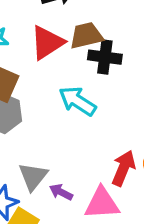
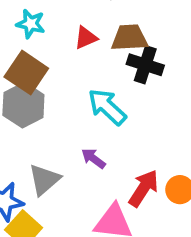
red triangle: (47, 43) -> (86, 38), size x0.6
purple arrow: (61, 192) -> (93, 158), moved

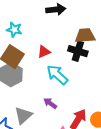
red triangle: (86, 38) -> (44, 52), moved
brown trapezoid: (129, 38) -> (85, 36), moved

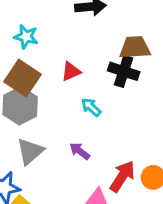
cyan arrow: (57, 75) -> (91, 107), size x0.6
gray triangle: (23, 115) -> (30, 151), moved

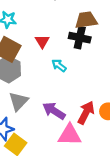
red triangle: (71, 71) -> (42, 41), turned -32
purple arrow: (80, 151) -> (54, 111), moved, size x1.5

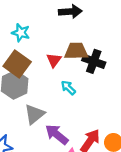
brown trapezoid: (86, 20) -> (76, 51), moved
gray triangle: (18, 101) -> (35, 114), moved

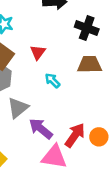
brown trapezoid: (76, 51) -> (89, 65), moved
black cross: (94, 61) -> (87, 28), moved

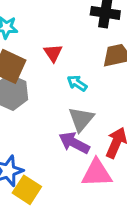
gray triangle: (18, 108) -> (81, 119), moved

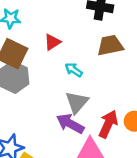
red triangle: (53, 53) -> (52, 42), turned 30

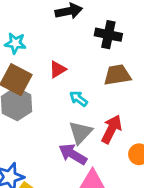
red arrow: (108, 124) -> (112, 129), moved

